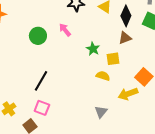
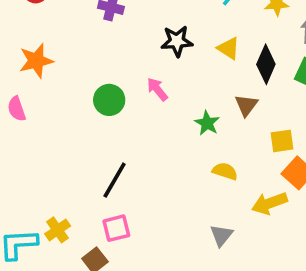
brown triangle: (125, 38) -> (246, 105), moved, turned -32
yellow square: (113, 59) -> (282, 141), moved
pink square: (42, 108) -> (116, 228), turned -35

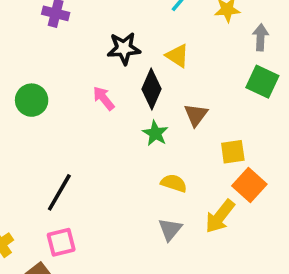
black diamond: (266, 64) -> (152, 89), moved
green circle: (109, 100) -> (32, 100), moved
yellow arrow: (269, 203) -> (220, 216), turned -32
gray triangle: (221, 235) -> (170, 229), moved

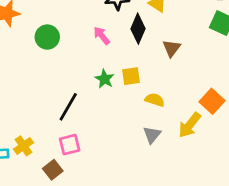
green star: (155, 133) -> (104, 79), moved
yellow square: (233, 152) -> (131, 76), moved

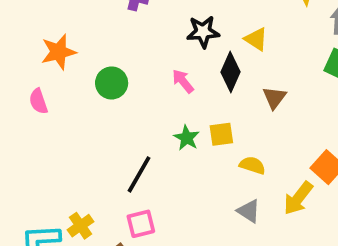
gray triangle: (152, 135) -> (249, 211), turned -36

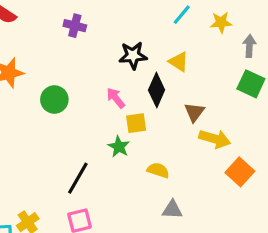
yellow square: (221, 134) -> (136, 123), moved
yellow semicircle: (252, 165) -> (158, 170), moved
yellow arrow: (298, 198) -> (215, 139), moved, turned -112
gray triangle: (249, 211) -> (172, 210), turned -30

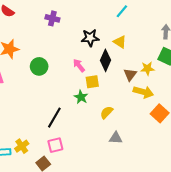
yellow star: (221, 22) -> (147, 68), moved
yellow semicircle: (158, 170) -> (107, 112), turned -64

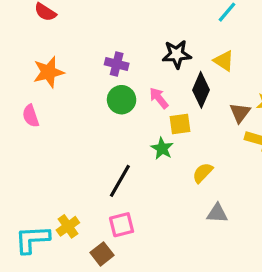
purple cross: (52, 18) -> (117, 64), moved
green circle: (39, 66) -> (122, 100), moved

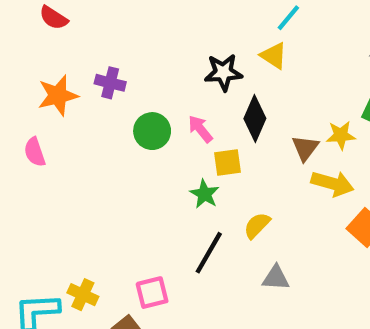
yellow triangle: (224, 61) -> (274, 56), moved
purple cross: (117, 64) -> (110, 83), moved
black line: (120, 181) -> (209, 253), moved
yellow cross: (68, 226) -> (83, 295), turned -30

